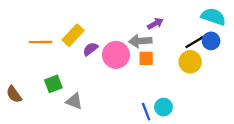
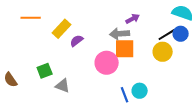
orange line: (41, 42) -> (31, 18), moved
pink circle: (116, 55) -> (107, 63), moved
orange square: (146, 58) -> (125, 49), size x1.5

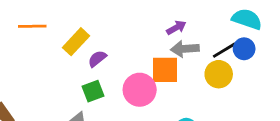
gray arrow: (120, 34) -> (185, 49), moved
green square: (45, 71) -> (93, 91), moved

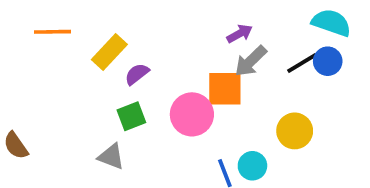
gray arrow: (185, 49) -> (251, 61), turned -40
yellow circle: (219, 74) -> (295, 131), moved

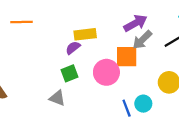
purple arrow: (240, 34) -> (136, 23), size x1.5
yellow rectangle: (109, 52) -> (85, 34), moved, turned 40

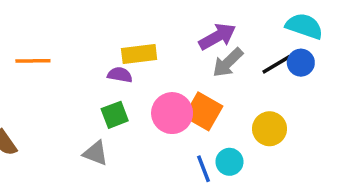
orange line: (21, 22) -> (33, 61), moved
purple semicircle: (73, 48) -> (120, 75), turned 48
orange square: (127, 57) -> (203, 111), moved, turned 30

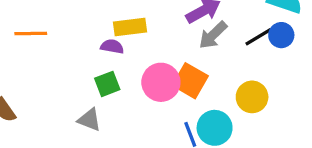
cyan circle: (229, 162) -> (215, 128), size x1.4

